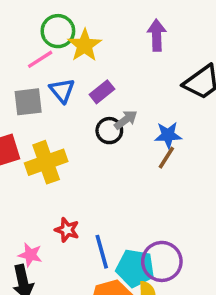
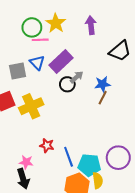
yellow star: (85, 45) -> (56, 23), moved
pink line: (40, 59) -> (40, 40), moved, turned 35
purple rectangle: (102, 92) -> (61, 62), size x1.6
purple circle: (162, 261) -> (118, 158), moved

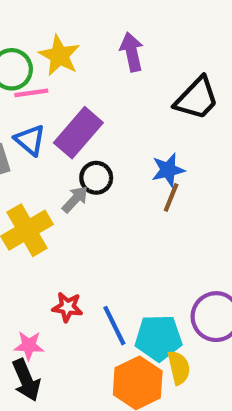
gray arrow: (77, 77) -> (75, 199), moved

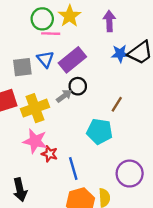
blue star: (168, 170) -> (120, 54), moved
cyan pentagon: (158, 338) -> (99, 131), moved
pink star: (29, 346) -> (35, 141), moved, size x1.5

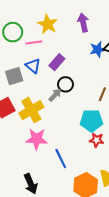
green circle: (42, 19) -> (13, 32), moved
purple rectangle: (72, 60) -> (57, 62), size x0.7
red star: (50, 154) -> (97, 140), moved
blue line: (73, 169) -> (61, 159), moved

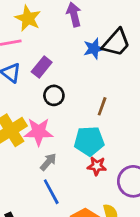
gray arrow: (55, 95) -> (48, 162), moved
pink star: (37, 139) -> (39, 132), moved

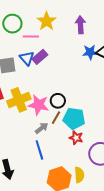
purple rectangle: (42, 67) -> (40, 57), moved
black circle: (54, 95) -> (58, 101), moved
brown line: (102, 106) -> (56, 118), moved

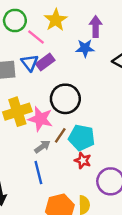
pink line: (31, 36) -> (36, 37), turned 35
blue star: (90, 52) -> (85, 48), moved
black circle: (58, 101) -> (65, 99), moved, size x1.6

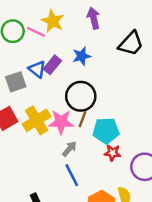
pink line: (36, 37) -> (36, 32), moved
blue star: (85, 48) -> (82, 56), moved
brown line: (60, 135) -> (83, 119), moved

